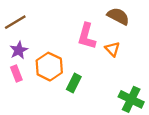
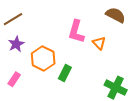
brown semicircle: (118, 16) -> (116, 15), moved
pink rectangle: (16, 74) -> (14, 79), moved, turned 56

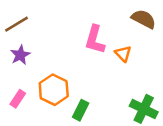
orange hexagon: (43, 59) -> (54, 90), moved
green rectangle: (65, 73) -> (81, 110), moved

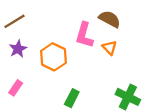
brown semicircle: (144, 19) -> (110, 19), moved
orange hexagon: (54, 90) -> (53, 57), moved

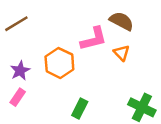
pink L-shape: (84, 35) -> (94, 39), turned -120
purple star: (18, 49) -> (20, 71), moved

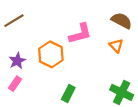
brown semicircle: (122, 21) -> (122, 21), moved
orange triangle: (122, 53) -> (116, 46), moved

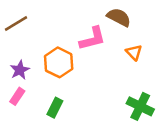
brown semicircle: (122, 21) -> (119, 17), moved
green rectangle: (68, 93) -> (55, 108), moved

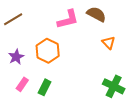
pink L-shape: (93, 39) -> (68, 19), moved
pink rectangle: (17, 96) -> (22, 84), moved

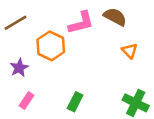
orange hexagon: (48, 51) -> (51, 46), moved
green rectangle: (45, 87) -> (75, 102), moved

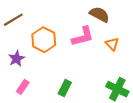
pink L-shape: (81, 23) -> (83, 37), moved

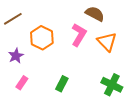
pink L-shape: (83, 37) -> (79, 35), turned -45
orange triangle: (112, 44) -> (107, 42), size x1.5

